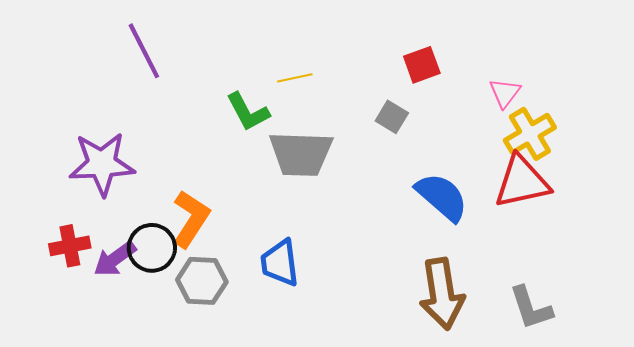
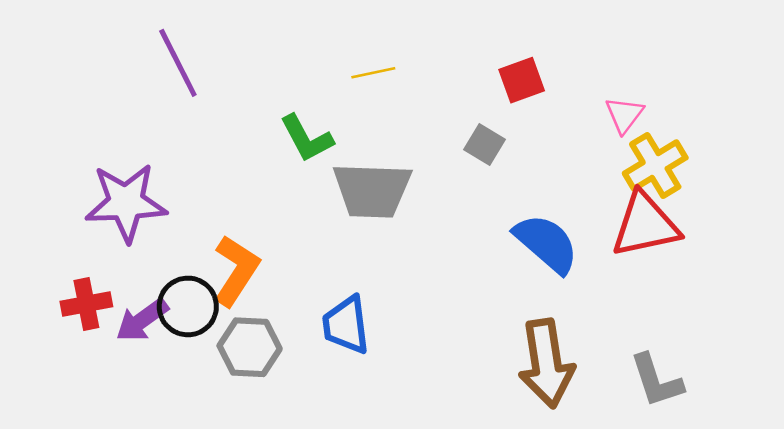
yellow line: (295, 78) -> (373, 73), moved

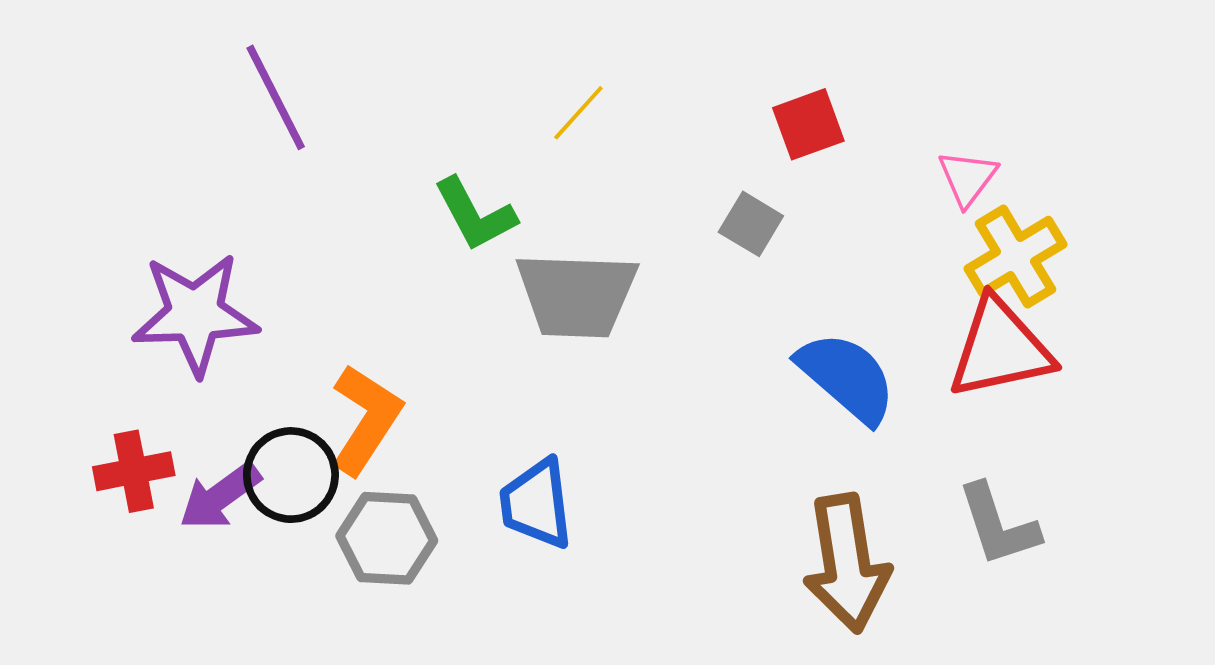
yellow line: (373, 73) -> (578, 113), turned -36
gray L-shape: (656, 381) -> (998, 525), moved

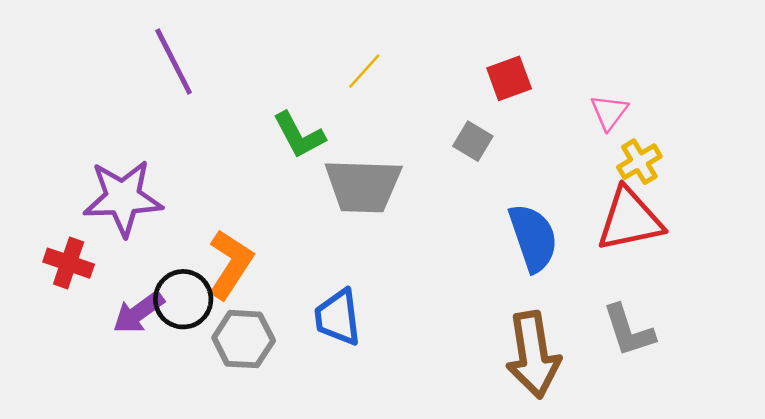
yellow cross: (1015, 257) -> (639, 162), size x0.7
blue semicircle: (847, 377) -> (533, 238), turned 30
red cross: (134, 471) -> (69, 263), moved, turned 30

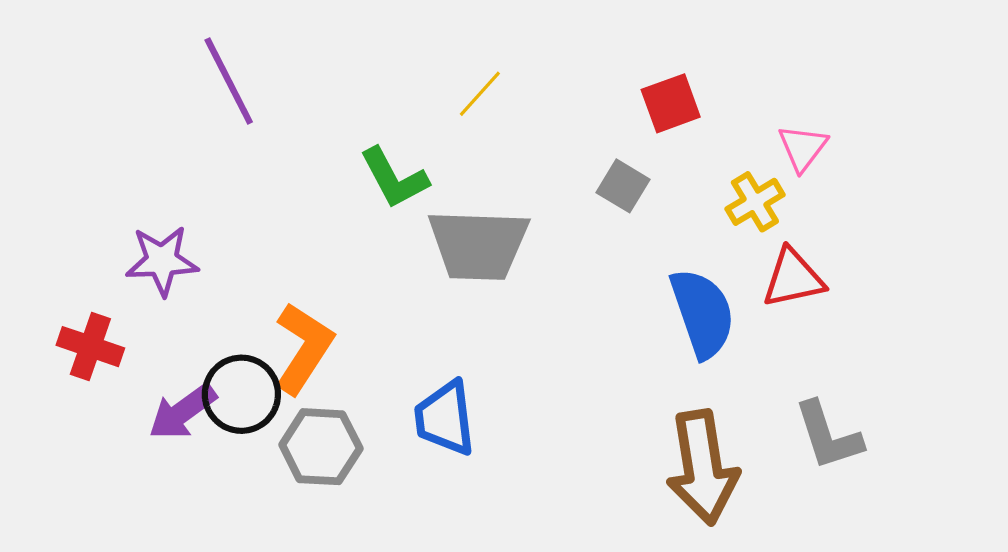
yellow cross: (639, 162) -> (755, 202), moved
purple star: (123, 198) -> (162, 261), size x0.7
red triangle: (630, 220) -> (793, 278), moved, size x0.7

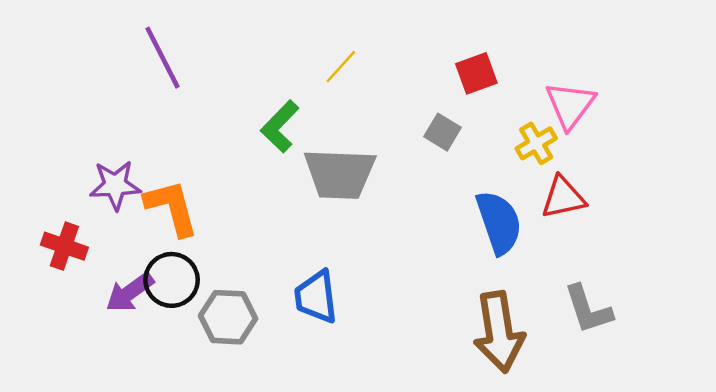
pink triangle: (803, 148) -> (570, 105), size x1.4
green L-shape: (394, 178) -> (280, 126), turned 72
orange L-shape: (303, 348) -> (172, 208), moved, turned -48

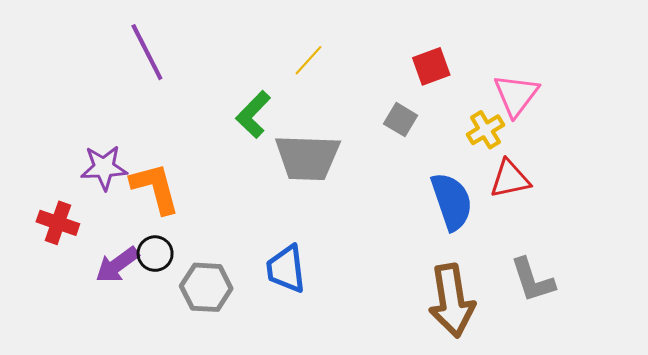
black circle: (172, 280) -> (155, 254), size x0.7

